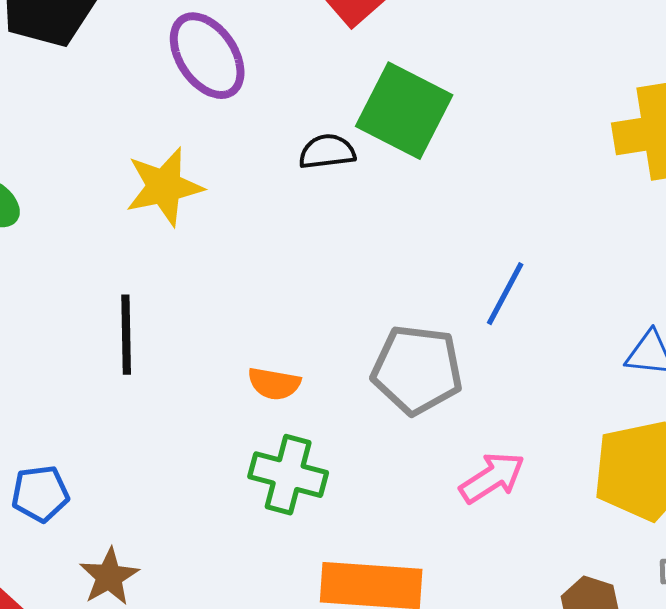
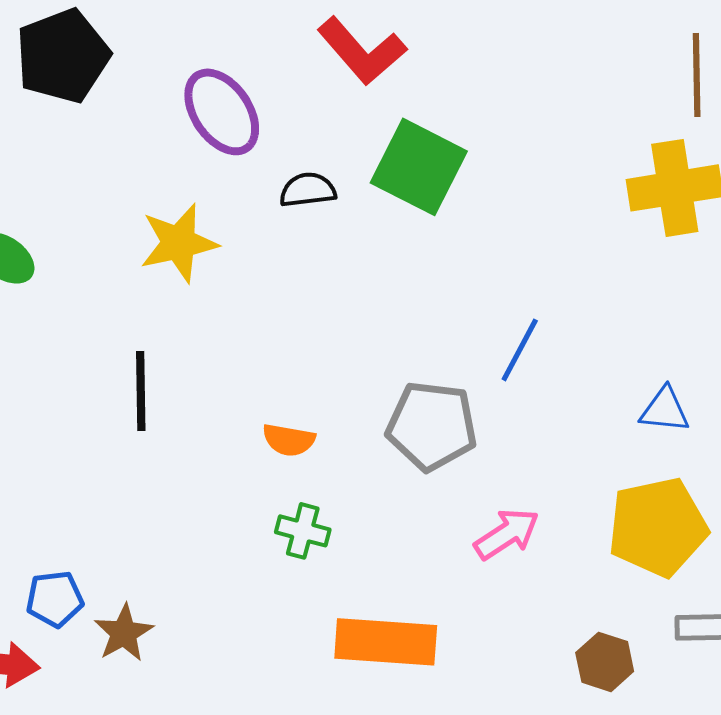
black semicircle: (327, 152) -> (308, 190), moved
green cross: (288, 475) -> (303, 531), size x0.7
blue pentagon: (40, 494) -> (55, 599), moved

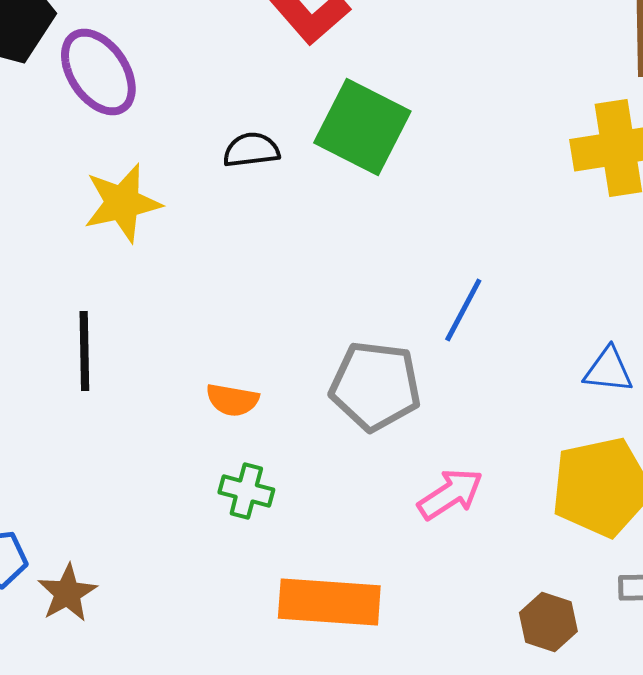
purple ellipse: (222, 112) -> (98, 72), moved

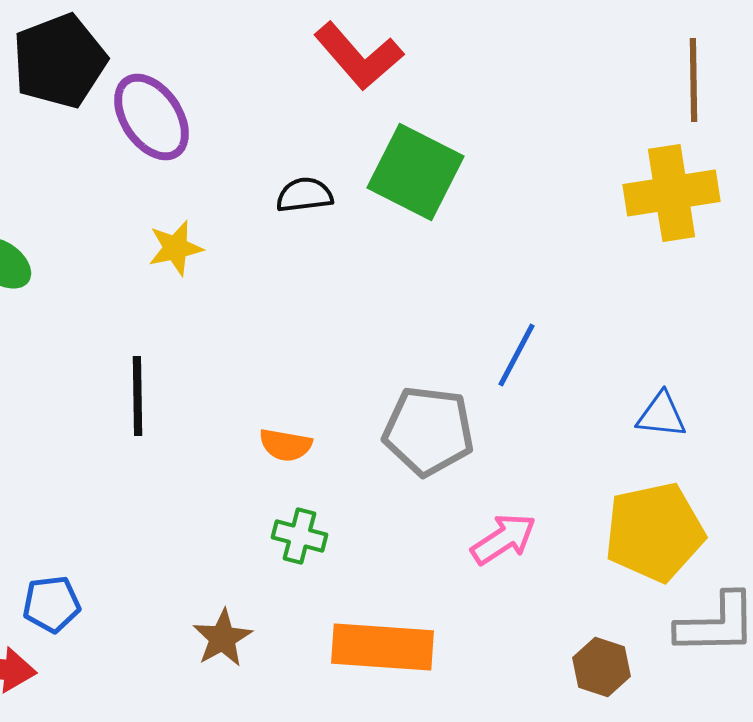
yellow star: (122, 203) -> (175, 248), size x0.7
brown star: (67, 593) -> (222, 638), moved

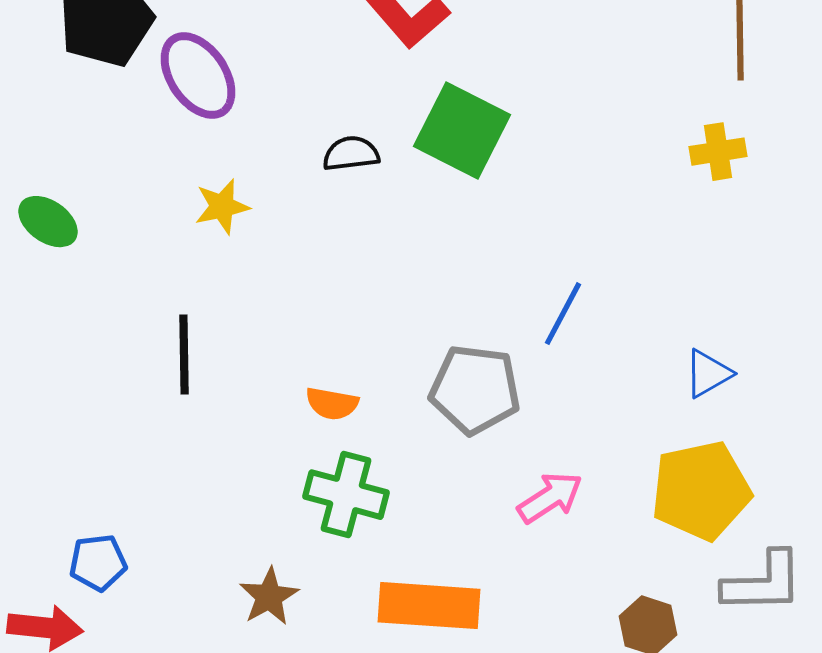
yellow cross: (671, 193) -> (718, 152), size x0.6
blue triangle: (661, 415) -> (708, 374), turned -36
green cross: (299, 536) -> (346, 495), size x1.5

